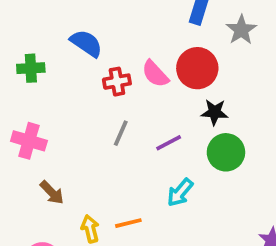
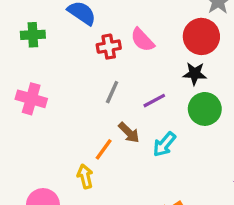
red circle: (197, 68) -> (201, 36), moved
brown arrow: (52, 193) -> (129, 133), moved
orange line: (128, 223) -> (104, 149), moved, turned -40

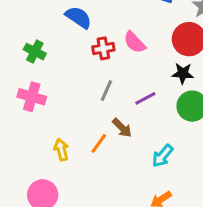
green cross: (33, 35) -> (35, 52), moved, turned 30
cyan arrow: (164, 144) -> (163, 156), moved
yellow arrow: (85, 176) -> (61, 150), moved

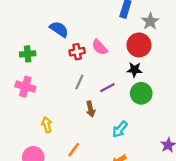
green cross: (35, 52) -> (28, 54), turned -32
brown arrow: (122, 128) -> (91, 109), turned 32
orange line: (99, 143) -> (74, 150), moved

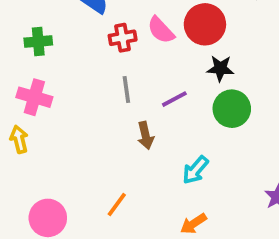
red circle: (139, 45) -> (205, 24), moved
gray line: (79, 82) -> (126, 89), turned -32
yellow arrow: (47, 125) -> (19, 139), moved

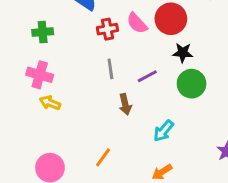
yellow arrow: (19, 139) -> (50, 103), moved, turned -54

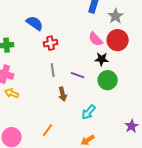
red circle: (171, 19) -> (118, 40), moved
pink semicircle: (137, 23) -> (96, 39), moved
purple line: (147, 76) -> (78, 75), turned 48

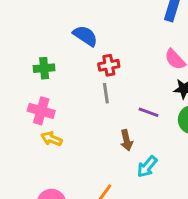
gray line: (53, 70) -> (106, 93), moved
cyan arrow: (89, 112) -> (147, 167), moved

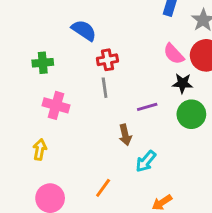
pink cross: (41, 111) -> (56, 105), moved
purple line: (149, 112) -> (147, 107), turned -36
yellow arrow: (51, 139) -> (40, 150), moved, turned 78

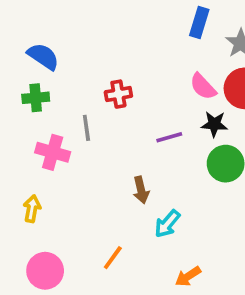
blue semicircle: (84, 30) -> (43, 56), moved
gray line: (105, 88) -> (86, 128), moved
purple line: (147, 107) -> (169, 137), moved

